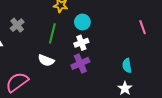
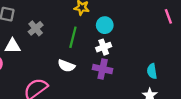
pink line: (143, 27) -> (168, 16), moved
purple cross: (80, 63) -> (103, 69), turned 36

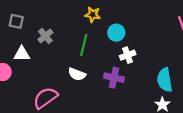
white cross: (104, 47) -> (128, 55), moved
cyan semicircle: (152, 71) -> (165, 80), size x1.5

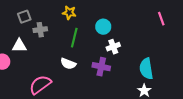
yellow star: (93, 15) -> (69, 13), moved
gray square: (16, 21) -> (24, 17), moved, turned -32
gray cross: (45, 36) -> (40, 30), turned 32

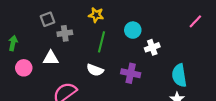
pink line: (161, 19) -> (195, 21), turned 64
white triangle: (19, 46) -> (51, 58), moved
white cross: (113, 47) -> (152, 47), moved

